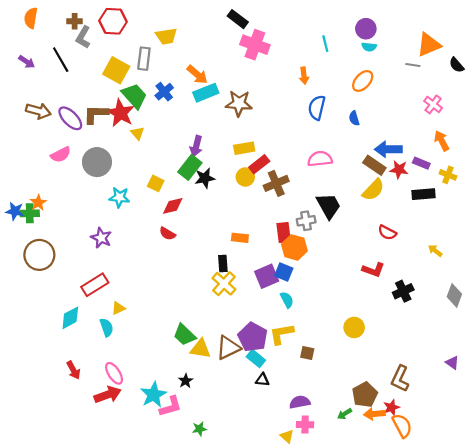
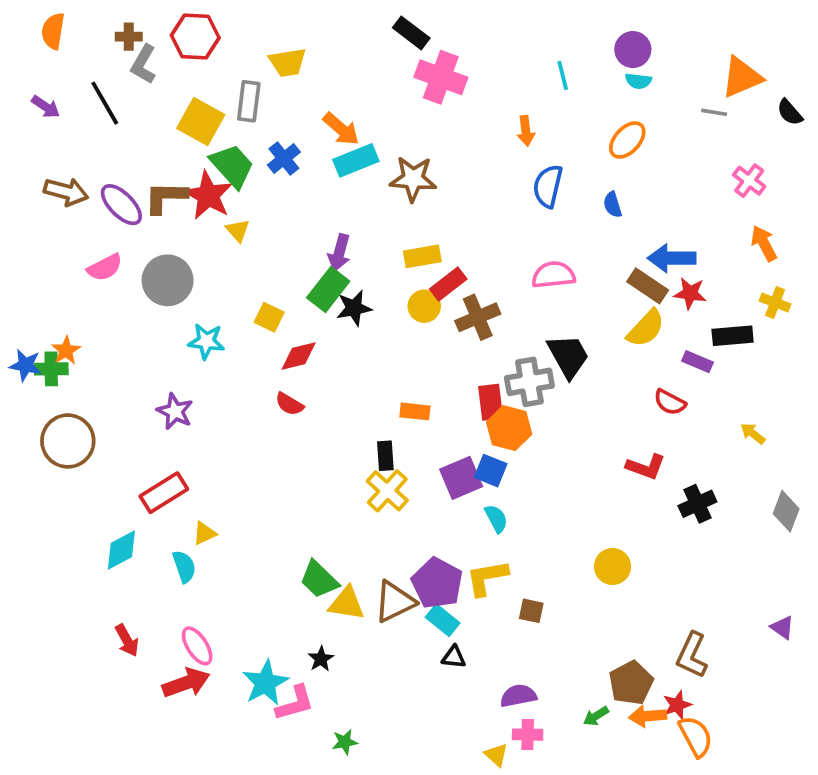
purple rectangle: (421, 163) -> (697, 362), moved
gray cross: (306, 221) -> (529, 382), size x1.4

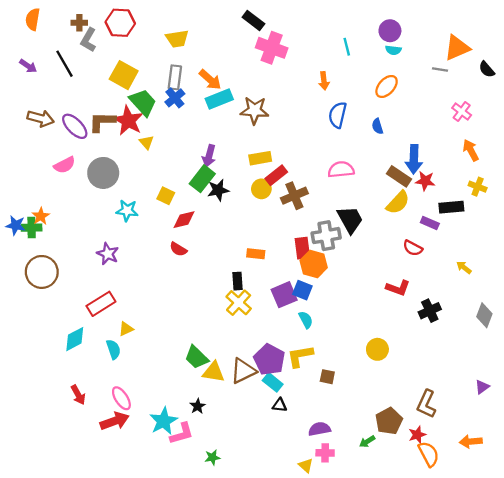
gray rectangle: (249, 101) -> (175, 77), moved
blue arrow: (672, 258) -> (414, 159), turned -88
purple triangle: (782, 627) -> (482, 387), turned 49
orange arrow: (648, 716) -> (471, 442), moved

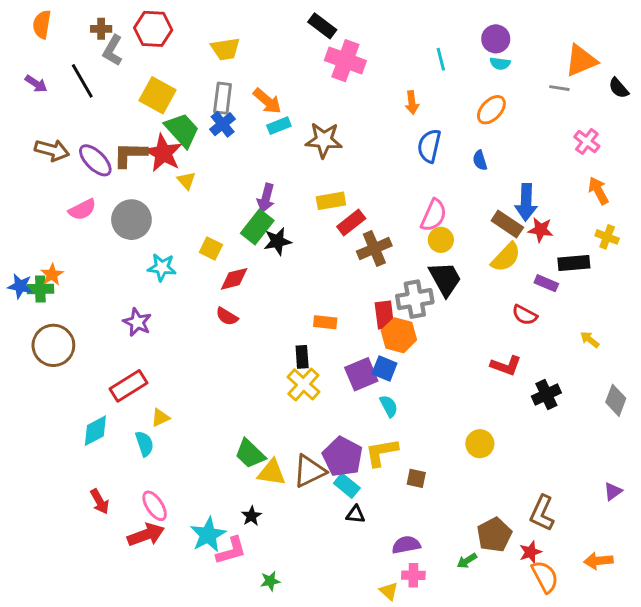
cyan rectangle: (219, 99) -> (279, 126), size x0.7
pink semicircle: (341, 170) -> (434, 215), turned 120
yellow circle: (261, 189) -> (441, 240), moved

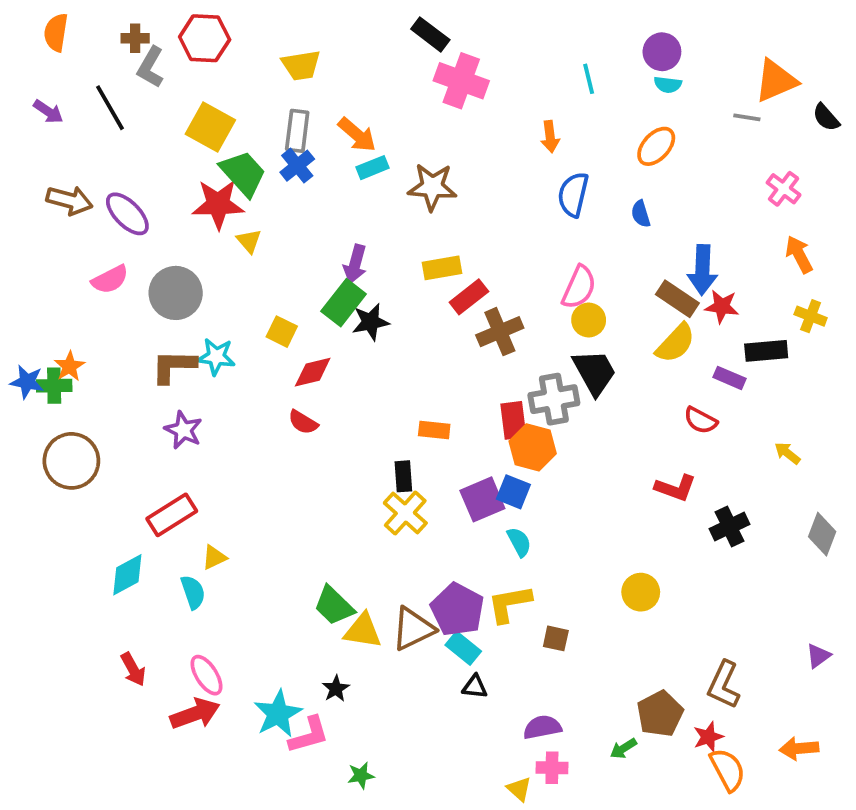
red star: (163, 153) -> (218, 204), turned -30
brown L-shape: (130, 155) -> (174, 366), moved

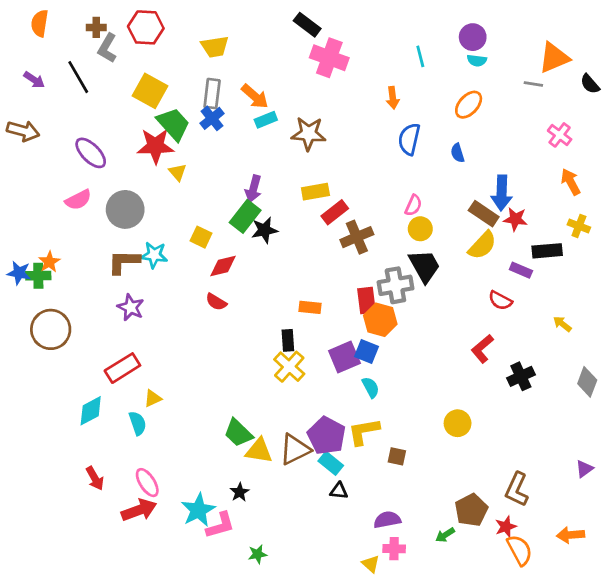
brown arrow: (69, 200) -> (23, 131), moved
pink semicircle: (579, 287) -> (413, 205), size x0.7
red L-shape: (675, 488) -> (482, 349), turned 120

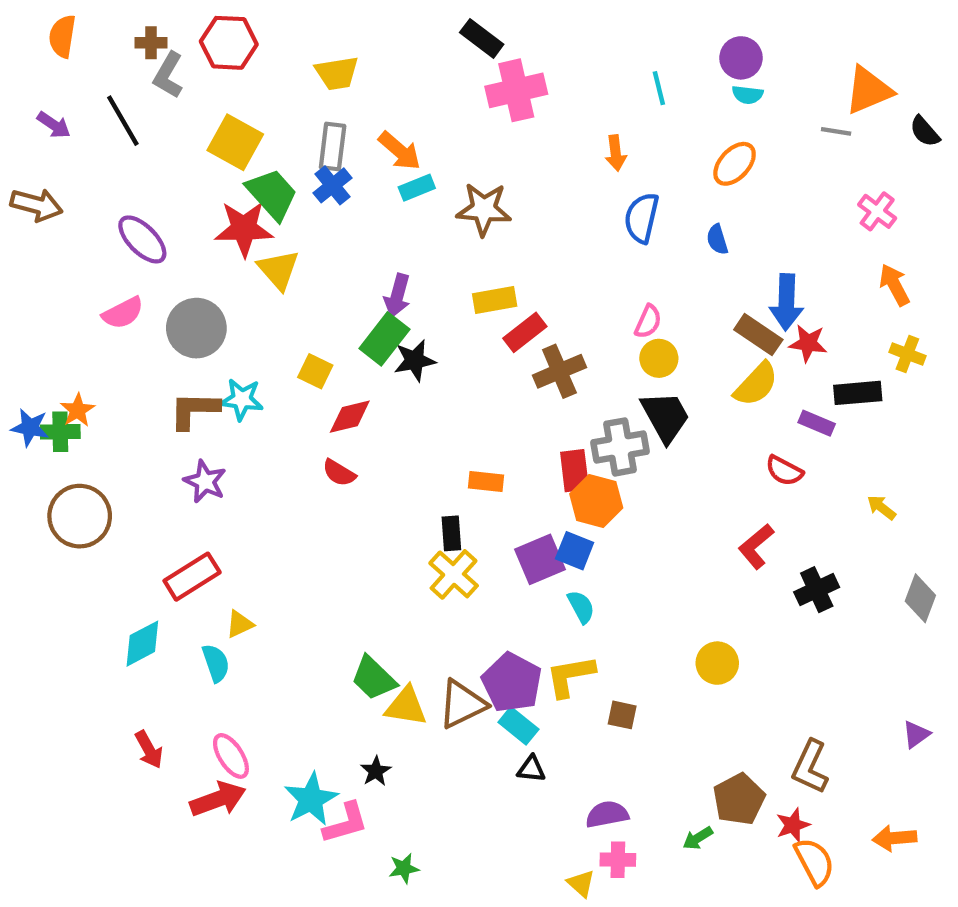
pink cross: (329, 58) -> (516, 90), turned -33
yellow triangle: (178, 172) -> (279, 270), size x1.5

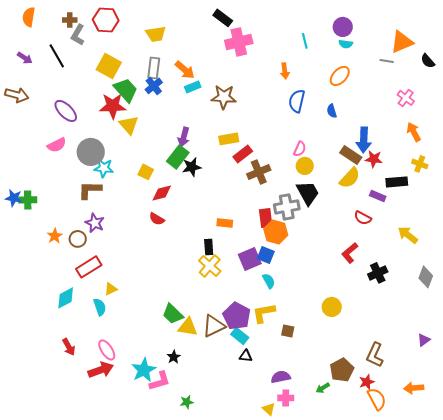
cyan star: (242, 399) -> (104, 168), moved
orange star: (78, 410) -> (55, 236), moved
yellow arrow: (881, 507) -> (408, 235), size x1.5
brown circle: (80, 516) -> (78, 239), moved, size x0.6

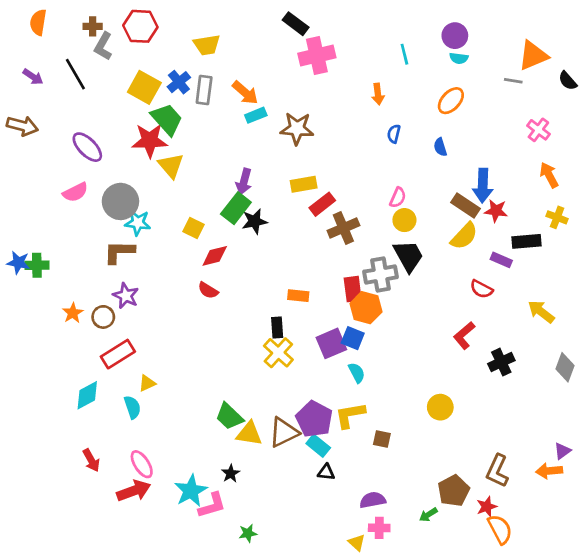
blue cross: (154, 86) -> (179, 82), moved
blue semicircle: (297, 101) -> (394, 134), size x0.6
orange arrow: (414, 388) -> (549, 471), moved

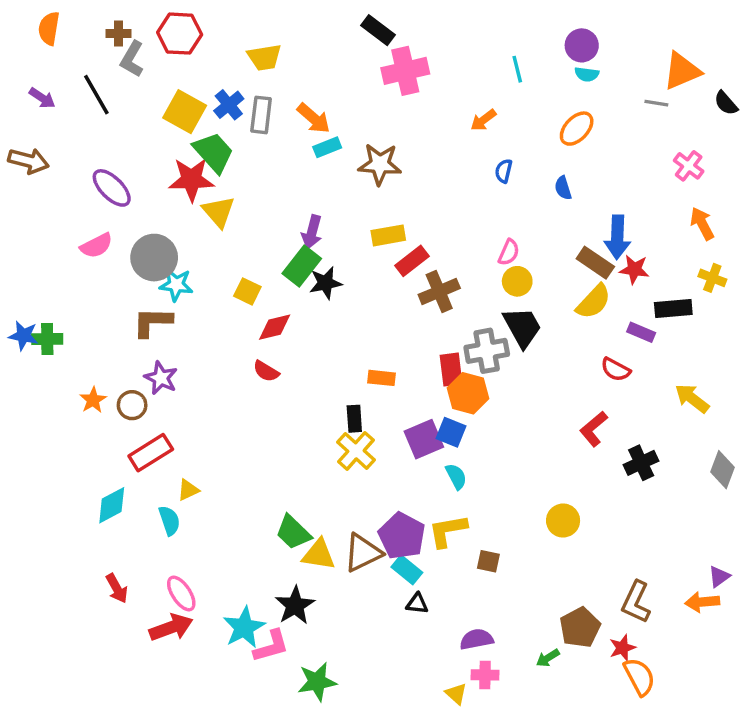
orange arrow: (378, 94) -> (483, 120), turned 60
black star: (231, 474) -> (295, 605), size x1.6
green star: (248, 533) -> (317, 682), size x1.6

